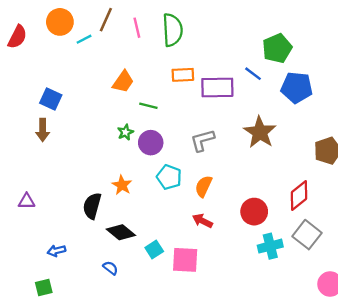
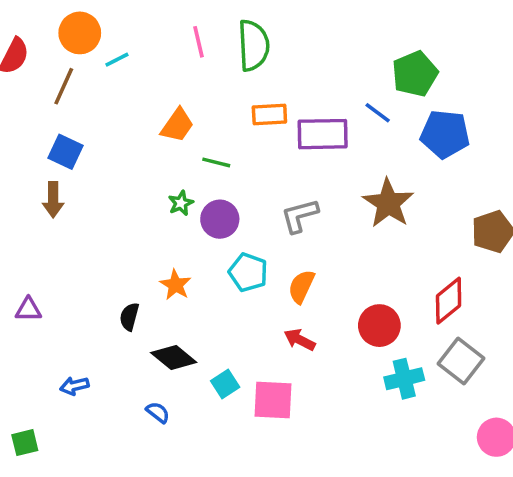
brown line: (106, 20) -> (64, 86), moved
black semicircle: (92, 206) -> (129, 317), size x0.7
green square: (44, 287) -> (25, 443), moved

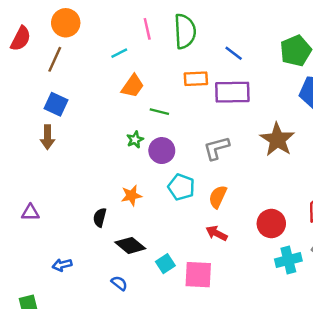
cyan line: (117, 60) -> (119, 53), moved
blue line: (378, 113) -> (234, 53), moved
orange star: (175, 285) -> (131, 196), turned 30

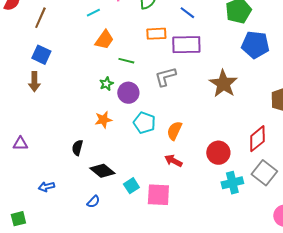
gray L-shape: (217, 148) -> (165, 77), moved
orange star: (131, 196) -> (103, 120), moved
blue semicircle: (119, 283) -> (93, 202), turned 96

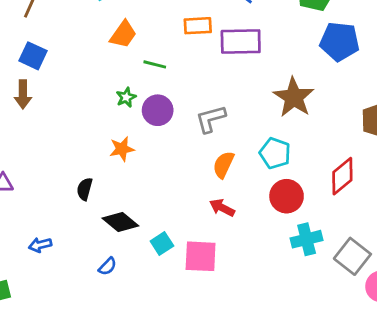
gray L-shape: (165, 77) -> (211, 119), moved
cyan pentagon: (144, 123) -> (275, 153), moved
gray square: (264, 173) -> (352, 256), moved

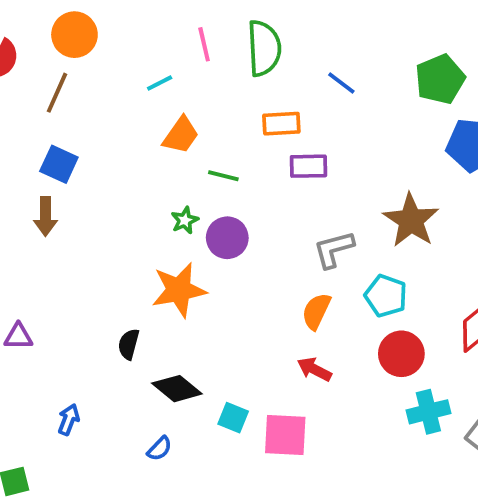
purple rectangle: (241, 41) -> (308, 166), moved, size x0.7
gray L-shape: (211, 119) -> (334, 249), moved
orange star: (122, 149) -> (179, 290), size x1.6
cyan square: (162, 243) -> (233, 418), turned -35
blue arrow: (40, 245) -> (69, 420), turned 125

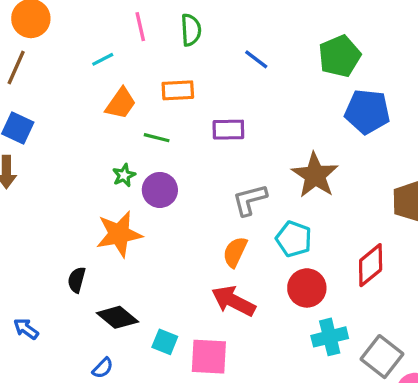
green semicircle: (264, 48) -> (191, 30), size x0.7
orange rectangle: (281, 124) -> (178, 90), moved
red arrow: (314, 369) -> (233, 301), size x1.5
blue arrow: (69, 420) -> (26, 329), moved, turned -75

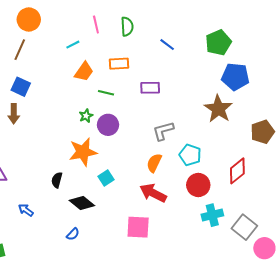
brown star: (315, 175) -> (218, 109), moved
cyan square: (165, 342) -> (106, 178), moved, turned 35

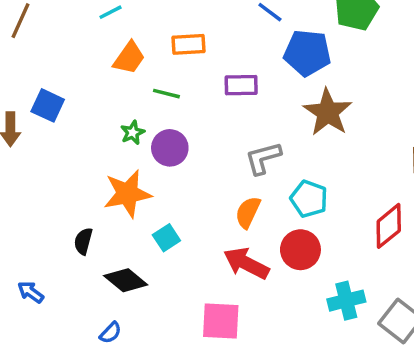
blue pentagon: (235, 77) -> (307, 53), moved
blue square: (21, 87) -> (48, 105), moved
brown star: (218, 109) -> (328, 112), moved
red circle: (198, 185) -> (300, 250), moved

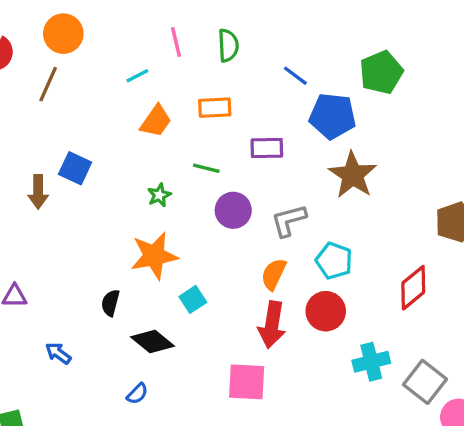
green line: (166, 94) -> (206, 168), moved
purple circle: (170, 148) -> (233, 210), moved
red arrow: (246, 263) -> (272, 325), turned -108

